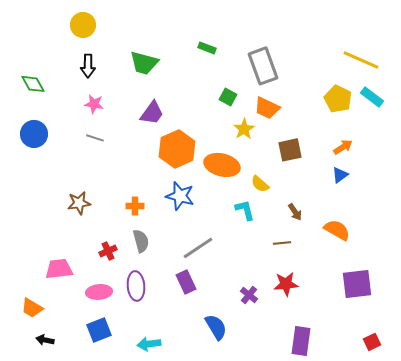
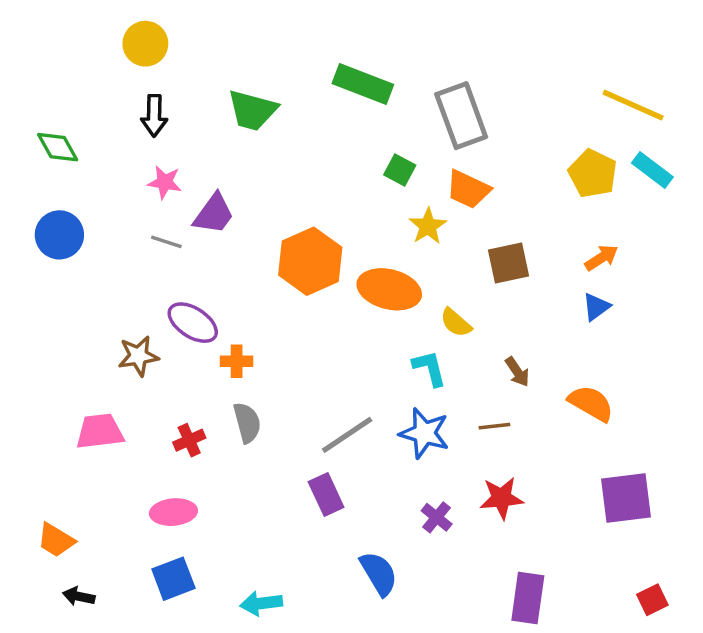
green rectangle: (207, 48) -> (363, 84), size x1.8
purple trapezoid: (152, 113) -> (214, 214), moved
blue star: (180, 196) -> (424, 433), moved
pink trapezoid: (59, 269) -> (100, 431), moved
purple ellipse: (136, 286) -> (193, 323), moved, turned -52

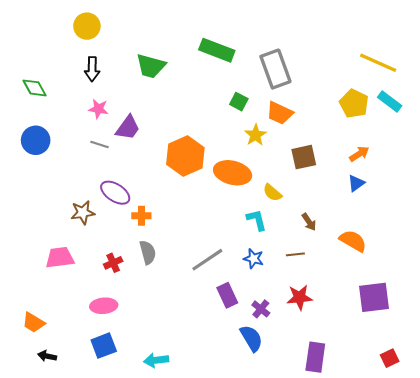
blue star: (424, 433) -> (253, 259), size x0.7
purple rectangle: (326, 495) -> (227, 295), moved
blue semicircle: (379, 573) -> (251, 338), moved

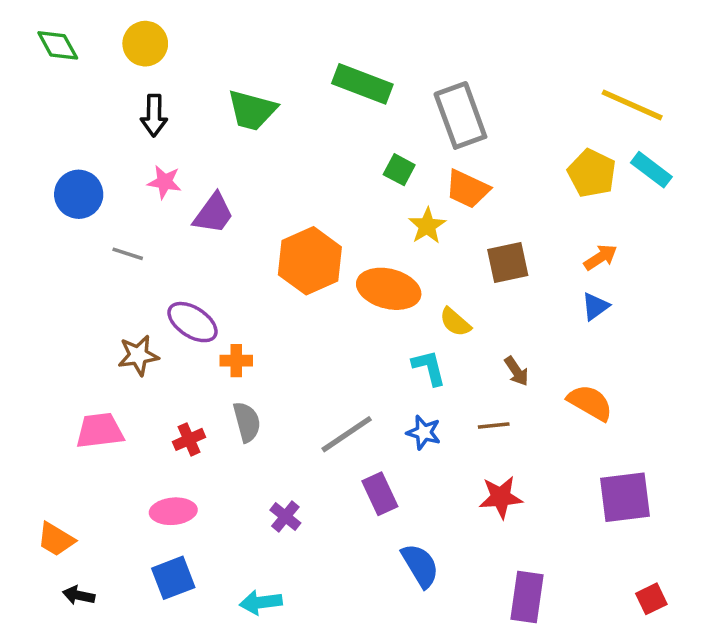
green diamond: (35, 88) -> (58, 45), moved
blue circle: (36, 140) -> (79, 194), moved
gray line: (99, 144) -> (128, 254), moved
purple cross: (261, 309) -> (285, 516), moved

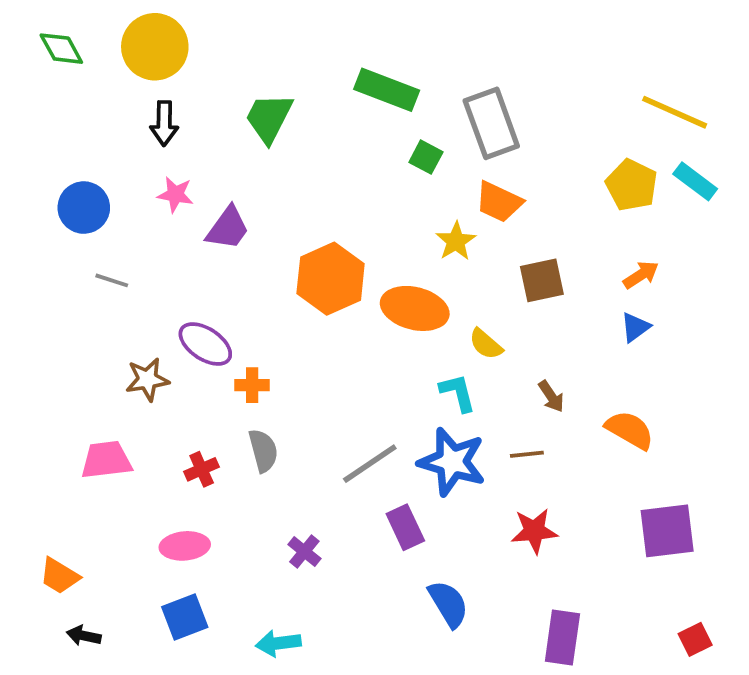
yellow circle: (145, 44) -> (155, 47), size x1.4
green trapezoid: (252, 110) -> (269, 118), turned 102
green square: (399, 170) -> (426, 157), moved
gray line: (128, 254) -> (112, 280), moved
blue star: (424, 432) -> (452, 462), size x1.8

